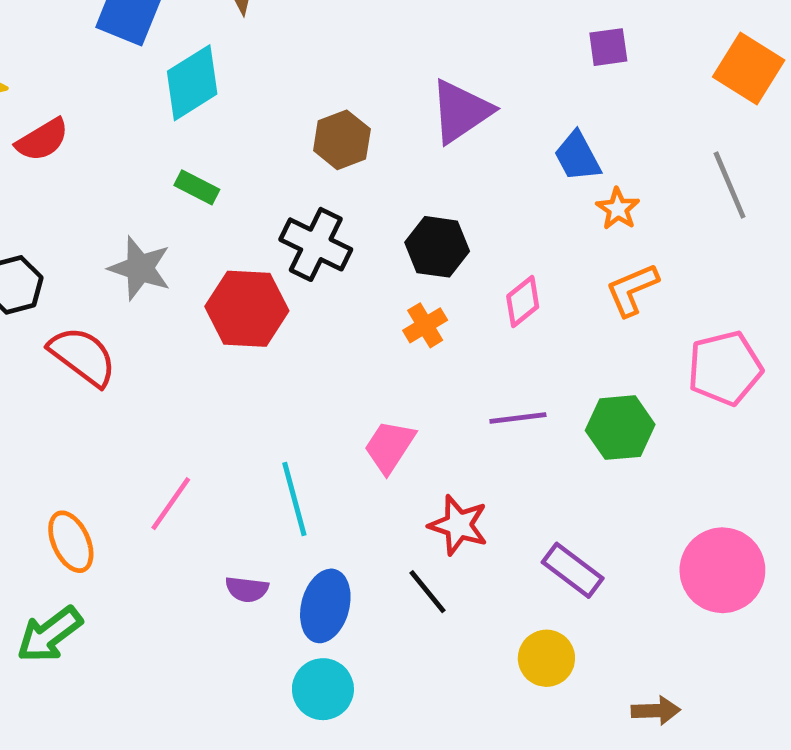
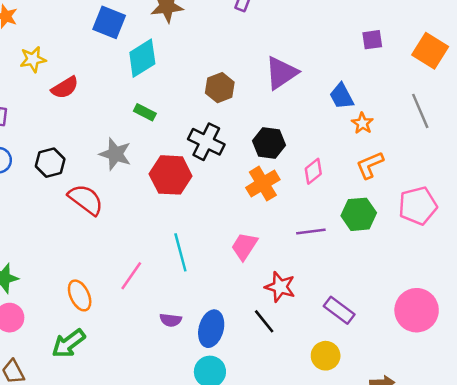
purple square: (608, 47) -> (372, 40), moved
orange cross: (425, 325) -> (263, 184), size x1.5
green hexagon: (620, 428) -> (359, 214), moved
cyan line: (294, 499) -> (180, 252), moved

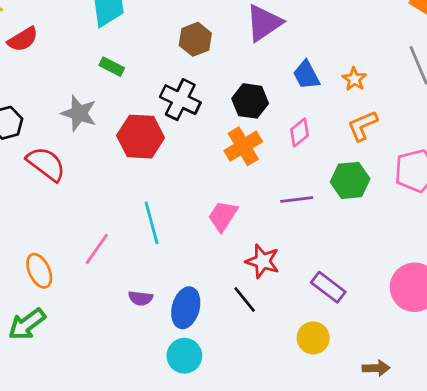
blue trapezoid: (342, 96) -> (306, 75), moved

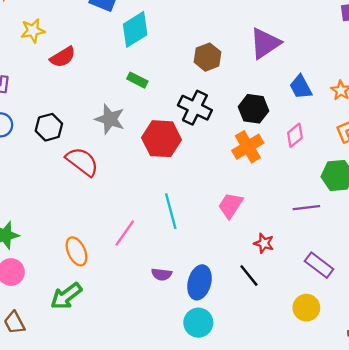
purple line: (297, 200) -> (306, 208), moved
red star: (262, 261) -> (264, 243), size x0.7

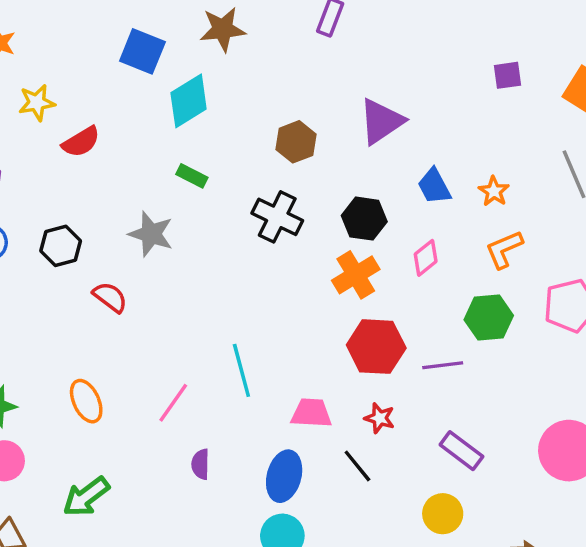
red hexagon: (162, 139) -> (376, 347), moved
red semicircle: (82, 162) -> (110, 297), size x0.7
pink trapezoid: (231, 205) -> (311, 413), moved, turned 60
orange ellipse: (76, 251) -> (86, 401), moved
purple semicircle: (162, 274) -> (200, 464), moved, turned 84

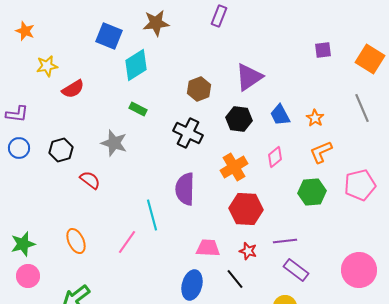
black hexagon: (364, 219) -> (239, 119), moved
purple line: (443, 365) -> (285, 241), moved
cyan line: (241, 370) -> (152, 215), moved
purple semicircle: (200, 464) -> (185, 189), moved, size x1.8

